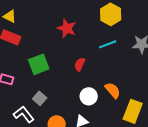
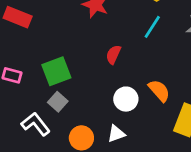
cyan line: (108, 44) -> (152, 27), turned -36
green square: (39, 64) -> (56, 71), moved

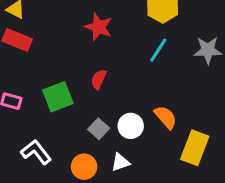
red semicircle: (113, 55) -> (99, 79), moved
gray square: (58, 102) -> (99, 129), moved

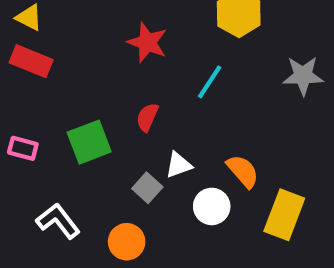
cyan line: (158, 50) -> (210, 82), moved
white circle: (131, 126) -> (212, 206), moved
white triangle: (120, 162) -> (178, 165), moved

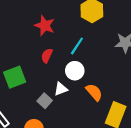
red semicircle: (147, 117) -> (47, 56), moved
white circle: (212, 206) -> (75, 71), moved

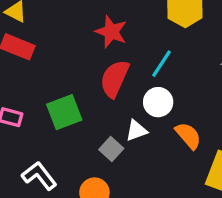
red semicircle: (47, 56) -> (115, 79), size x1.6

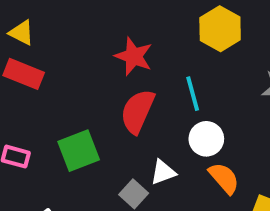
cyan line: (161, 64) -> (193, 94), turned -48
white circle: (158, 102) -> (206, 139), moved

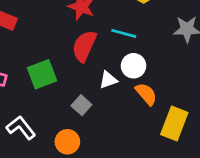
cyan line: (193, 94) -> (124, 33), turned -60
white triangle: (163, 172) -> (108, 80), moved

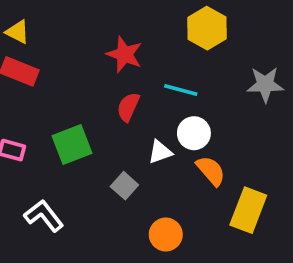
red semicircle: (84, 46) -> (128, 107), size x0.7
orange circle: (67, 142) -> (166, 234), moved

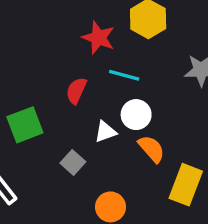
red star: (124, 54) -> (98, 38), moved

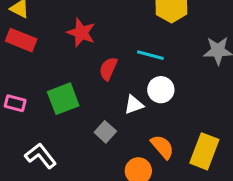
red star: (98, 38) -> (81, 33), moved
orange semicircle: (152, 149) -> (162, 147), moved

